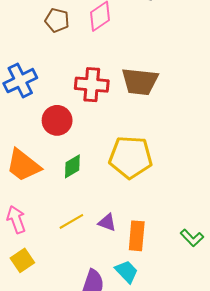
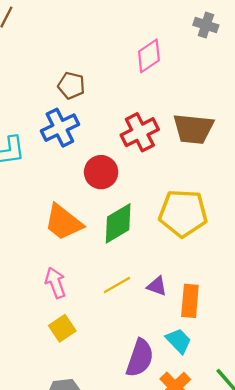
brown pentagon: (57, 20) -> (71, 85), moved
red cross: (92, 85) -> (140, 132), turned -32
green diamond: (72, 166) -> (118, 223), size x1.5

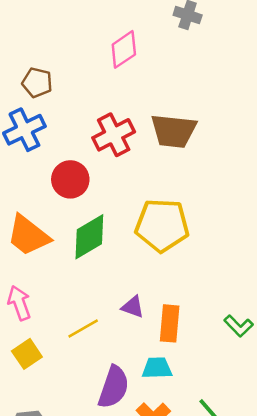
yellow line: (117, 285) -> (83, 328), moved
cyan trapezoid: (179, 341) -> (157, 368), turned -48

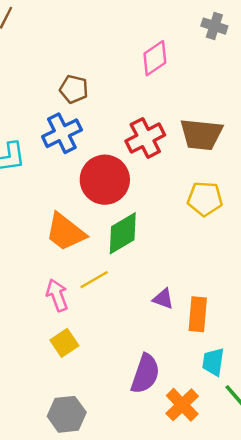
red circle: (70, 179) -> (105, 180), size x1.4
yellow pentagon: (162, 225) -> (205, 199), moved, size x0.7
yellow line: (83, 328) -> (94, 280), moved
cyan trapezoid: (157, 368) -> (213, 362), moved, turned -80

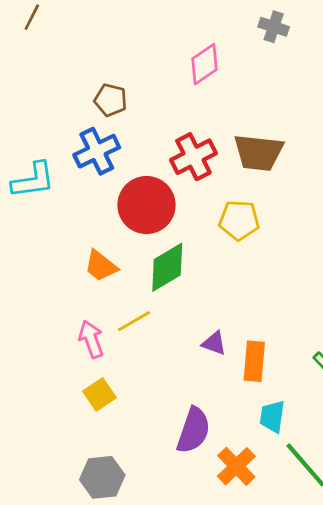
yellow pentagon: (205, 199) -> (239, 220), moved
orange trapezoid: (65, 232) -> (101, 266), size x0.7

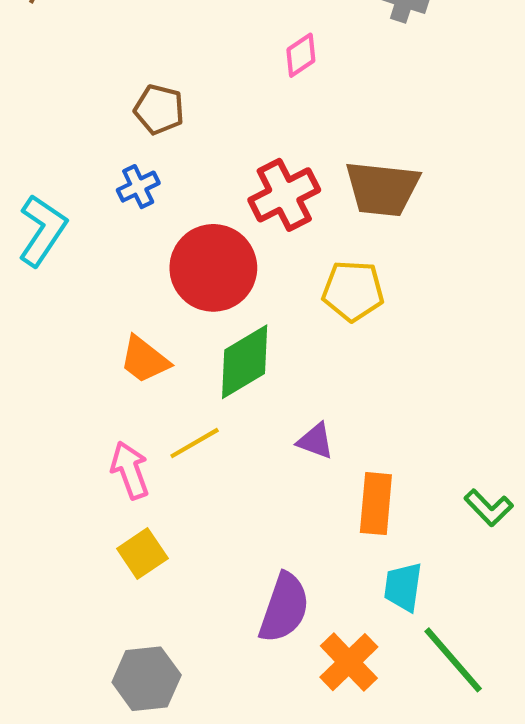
pink diamond: (205, 64) -> (301, 55), size x0.7
blue cross: (97, 151) -> (138, 187), size x0.6
cyan L-shape: (33, 180) -> (42, 230), turned -48
purple triangle: (214, 343) -> (315, 441), moved

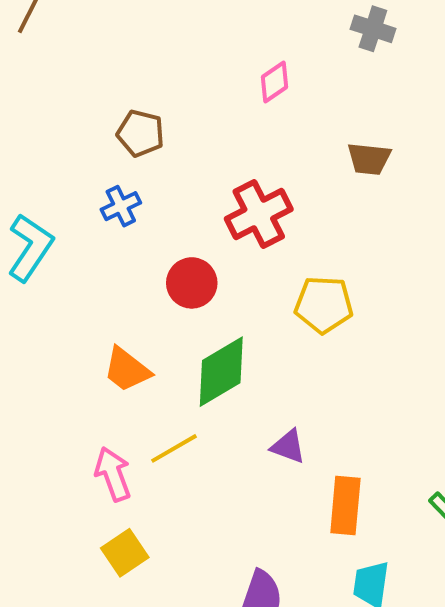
brown trapezoid: (382, 189) -> (369, 159), moved, size x0.6
red circle: (213, 268) -> (192, 283), size x0.6

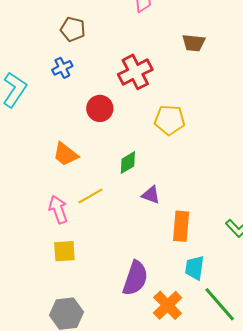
green diamond: (221, 372) -> (128, 163), moved, size x0.6
yellow square: (125, 553) -> (64, 251), turned 30

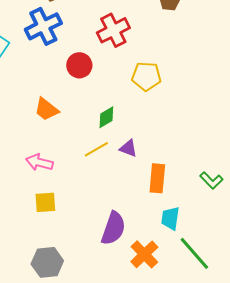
blue cross: (62, 68) -> (43, 26), size x1.8
yellow line: (90, 196) -> (96, 149), moved
pink arrow: (58, 209) -> (39, 162), turned -56

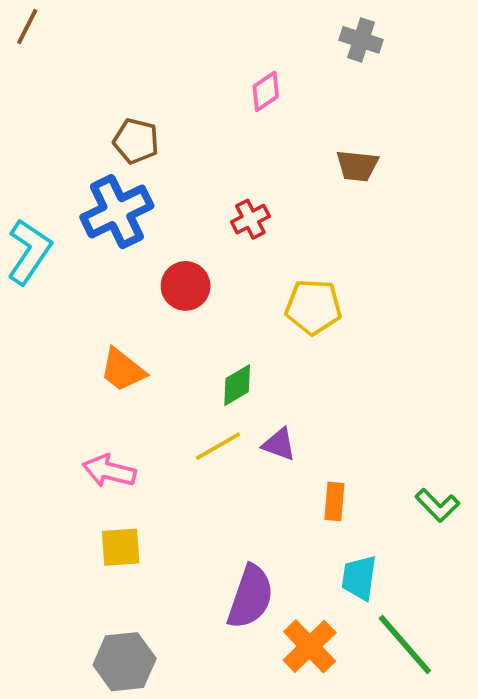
red cross: (113, 30) -> (250, 219), size x0.6
orange rectangle: (157, 178) -> (334, 501), size x0.7

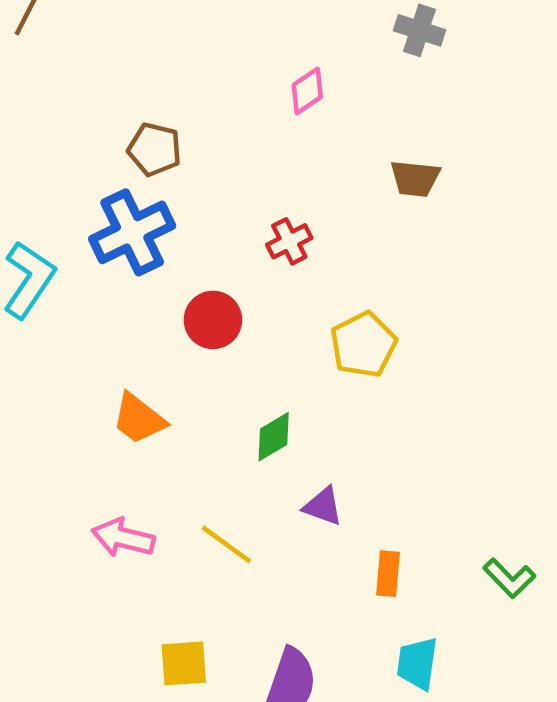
yellow pentagon: (313, 307) -> (363, 345), turned -30
yellow line: (218, 446) -> (226, 544), moved, turned 66
yellow square: (121, 547) -> (184, 663), moved

